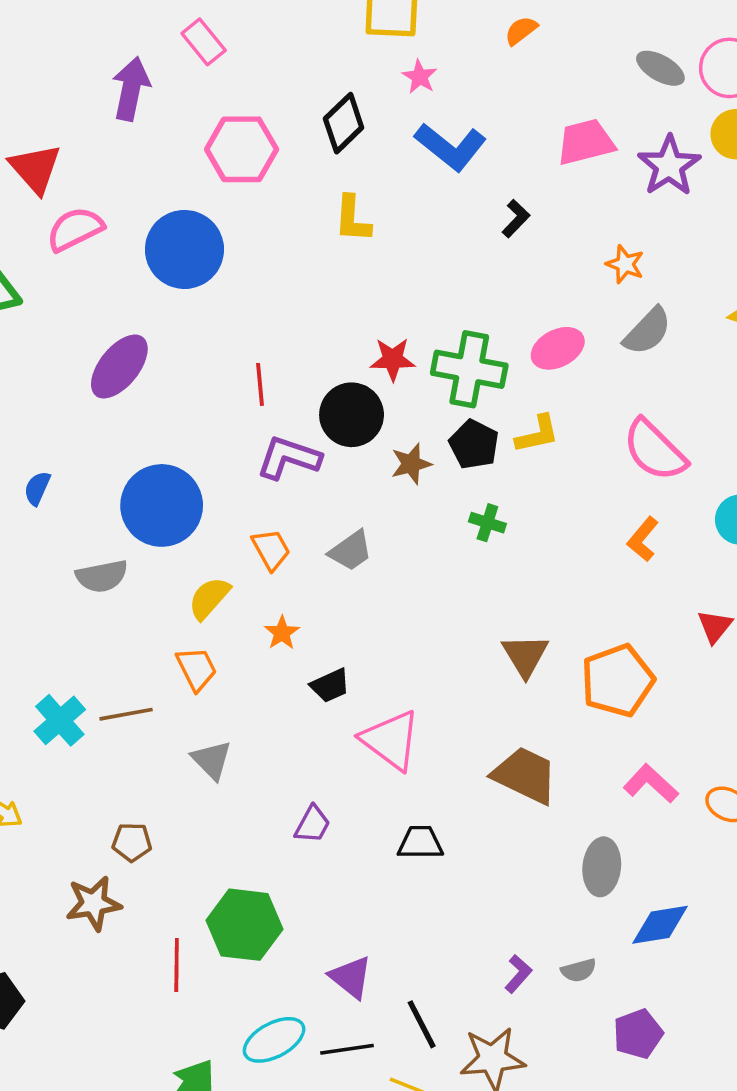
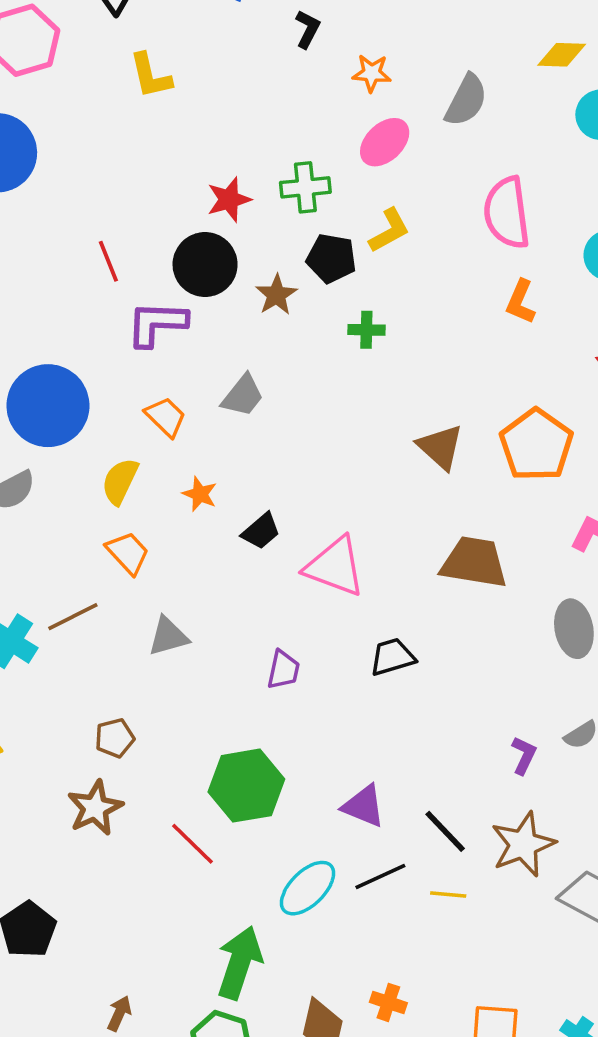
orange star: (625, 264) -> (372, 73), moved
green cross: (469, 369) -> (305, 187), size x0.7
pink semicircle: (655, 450) -> (507, 213), turned 54
gray triangle: (212, 760) -> (168, 636), turned -45
red line: (177, 965) -> (193, 844), turned -30

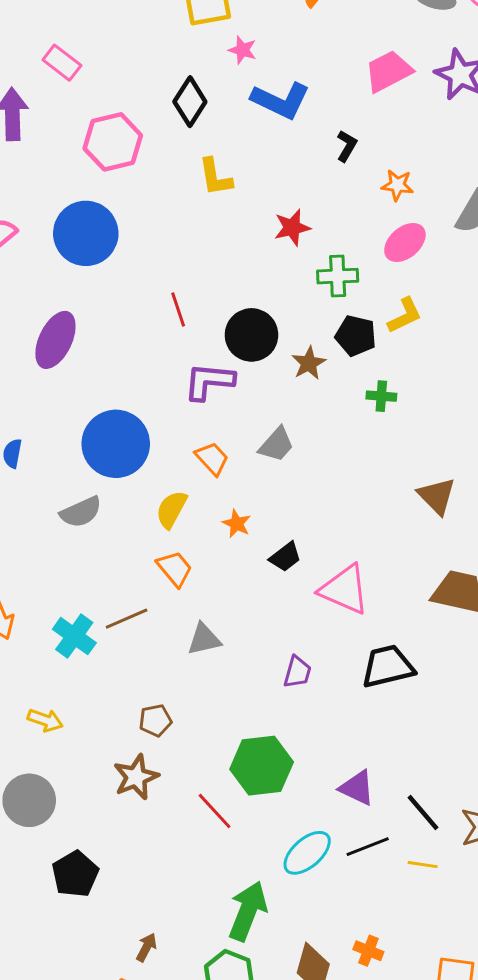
red star: (229, 200) -> (292, 228), moved
red line: (108, 261) -> (178, 309), moved
black trapezoid: (392, 657) -> (388, 666), size x1.4

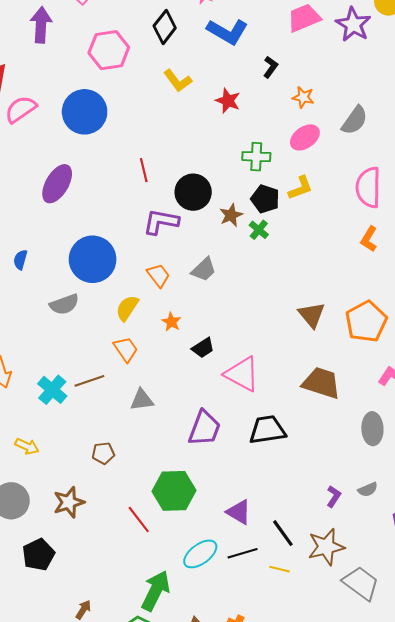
yellow L-shape: (215, 177) -> (178, 81), turned -32
red star: (292, 228) -> (228, 101), moved, turned 30
green cross: (381, 396) -> (259, 230), moved, turned 30
purple trapezoid: (297, 672) -> (204, 428), size x1.6
brown star: (136, 777) -> (69, 502), moved

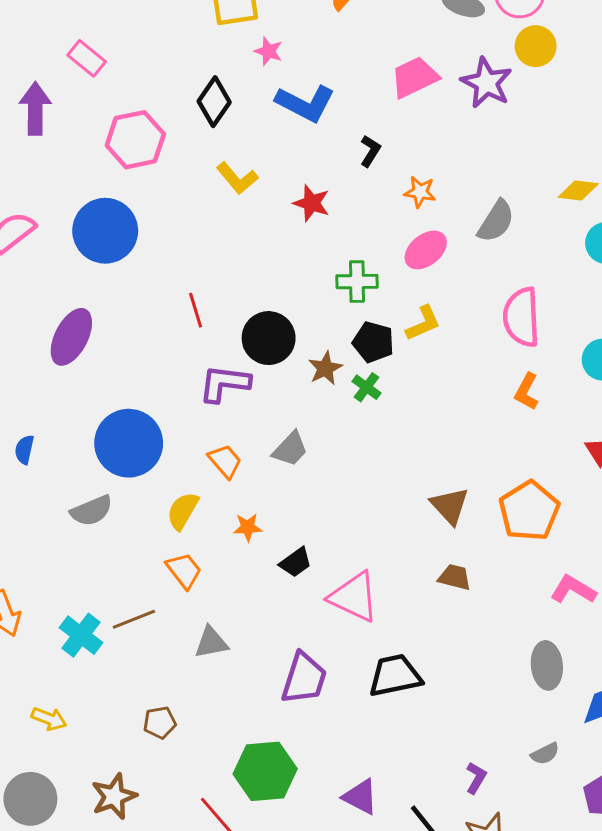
orange star: (171, 322) -> (248, 527), turned -30
brown trapezoid: (321, 383) -> (455, 577), moved, size x0.6
purple L-shape: (334, 496) -> (476, 778), moved

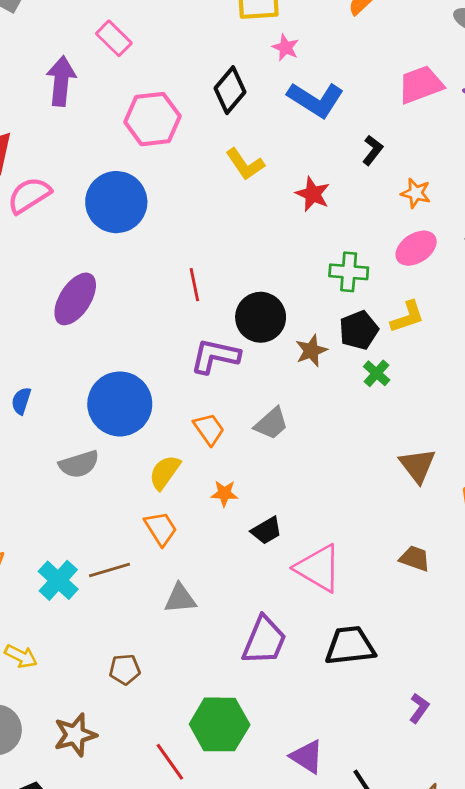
black pentagon: (373, 342) -> (359, 330), turned 30
green cross: (366, 387) -> (377, 373), moved
brown triangle: (450, 506) -> (417, 465), moved
purple L-shape: (476, 778) -> (419, 708), moved

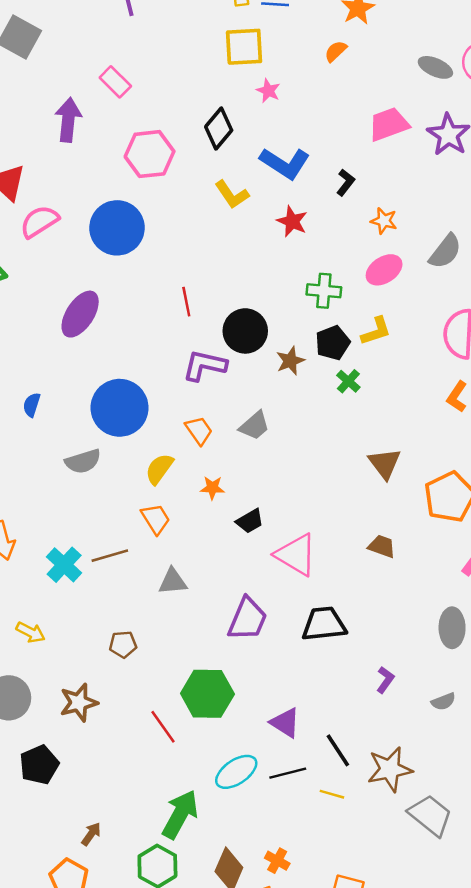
blue L-shape: (316, 100) -> (285, 163), moved

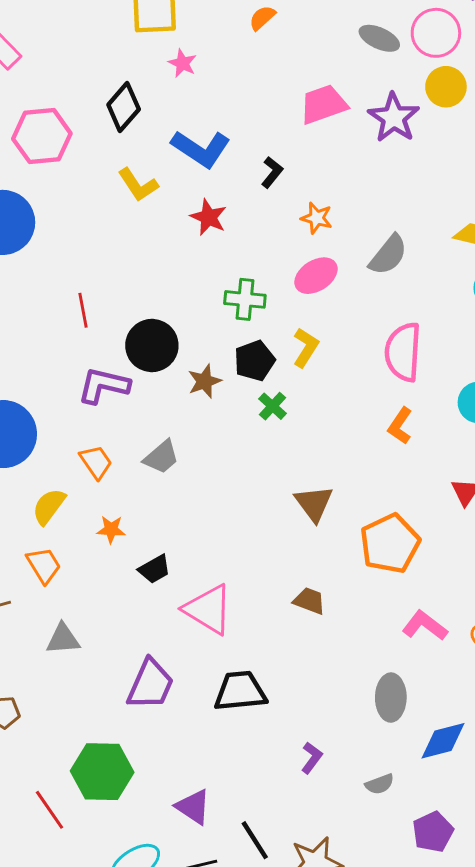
yellow L-shape: (376, 331) -> (306, 348), turned -40

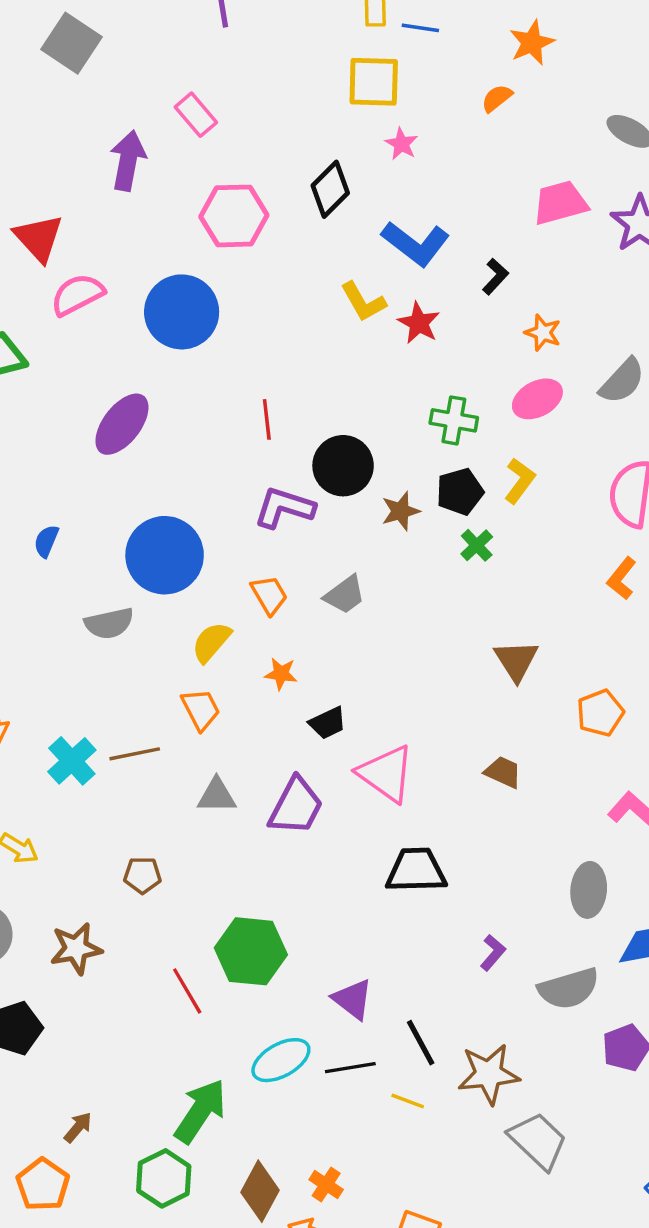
yellow L-shape: (138, 185) -> (363, 302), moved
orange pentagon: (390, 544) -> (600, 713), size x0.7
purple trapezoid: (150, 684) -> (296, 806), moved
gray semicircle: (380, 784) -> (569, 989), size x1.8

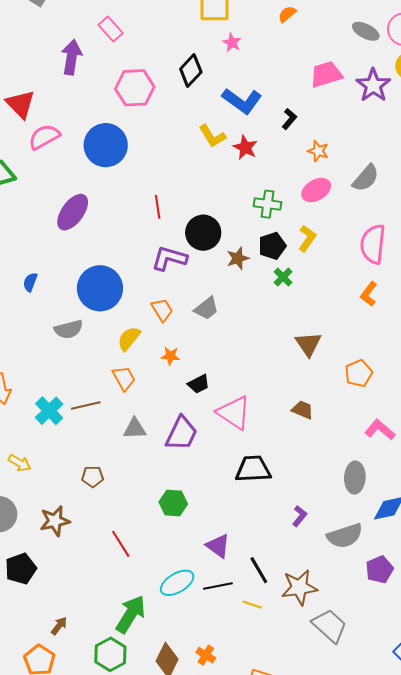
green hexagon: (251, 951) -> (173, 503), moved, size x0.7

